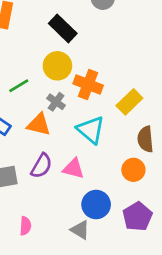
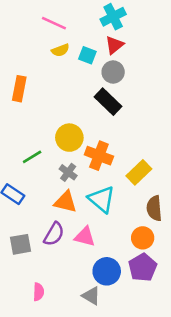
black rectangle: (63, 28) -> (108, 102), moved
orange triangle: (39, 124) -> (66, 202), moved
purple pentagon: (137, 217) -> (143, 267), moved

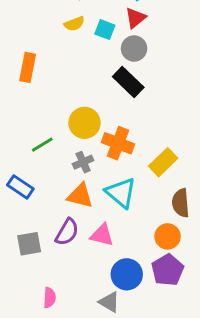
gray cross: (68, 172) -> (83, 162), turned 30

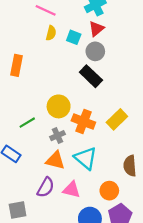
yellow semicircle: (74, 24) -> (51, 33), turned -56
yellow rectangle: (163, 162) -> (117, 119), moved
orange circle: (168, 236) -> (109, 191), moved
gray square: (29, 244) -> (18, 210), moved

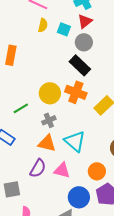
orange cross: (83, 122) -> (76, 92), moved

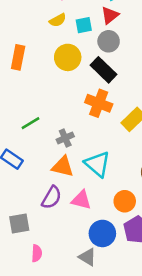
yellow semicircle: (43, 25) -> (58, 20), turned 48
cyan square: (64, 29) -> (84, 25), turned -32
yellow circle: (50, 93) -> (68, 57), moved

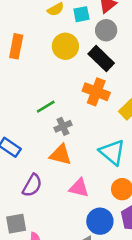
green line: (30, 123) -> (46, 107), moved
cyan triangle: (97, 164) -> (112, 152), moved
purple semicircle: (52, 198) -> (32, 185), moved
gray square: (19, 224) -> (16, 224), moved

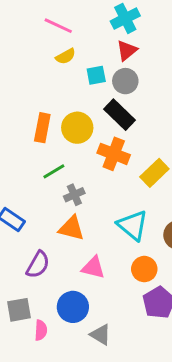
cyan square: (81, 14) -> (96, 75), moved
orange rectangle: (16, 46) -> (42, 128), moved
yellow circle: (65, 46) -> (77, 128), moved
blue circle: (100, 221) -> (73, 307), moved

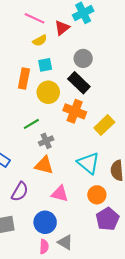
red triangle: (127, 50) -> (62, 28), moved
cyan square: (96, 75) -> (45, 65), moved
orange rectangle: (42, 128) -> (24, 79), moved
pink semicircle: (41, 330) -> (44, 247), moved

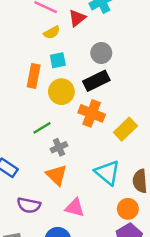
black rectangle: (79, 83) -> (96, 81), turned -70
orange triangle: (44, 165) -> (57, 175), turned 30
purple semicircle: (20, 192) -> (29, 205), turned 72
orange circle: (97, 195) -> (128, 209), moved

